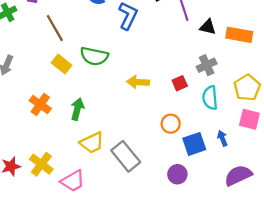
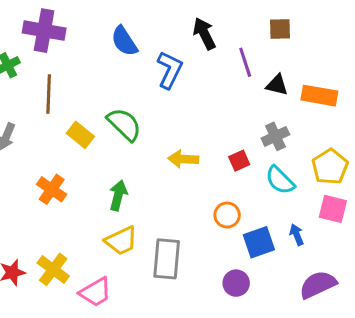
brown line: (55, 28) -> (49, 94), moved, turned 32
green semicircle: (94, 56) -> (124, 124), turned -148
cyan semicircle: (210, 98) -> (280, 180), turned -40
green arrow: (77, 109) -> (118, 195), moved
gray rectangle: (126, 156) -> (167, 259), turned 44

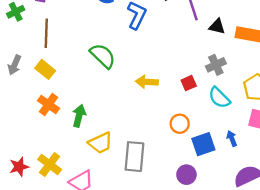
yellow rectangle: (80, 135) -> (45, 69), moved
green arrow: (118, 195) -> (79, 116), moved

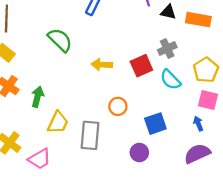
red square: (189, 83) -> (141, 66), size x1.5
orange circle: (180, 124) -> (118, 106), moved
blue arrow: (232, 138) -> (198, 124), moved
yellow trapezoid: (101, 143) -> (58, 122), turned -40

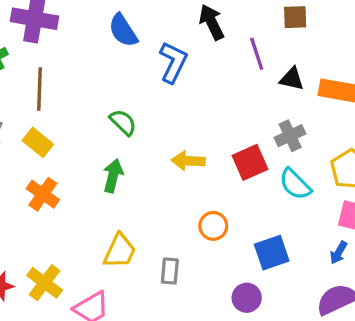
green semicircle: (60, 40) -> (123, 122), size x0.7
green arrow: (38, 97) -> (113, 176), moved
blue arrow: (198, 124) -> (339, 253), turned -128
gray rectangle: (90, 135) -> (170, 271), size x0.6

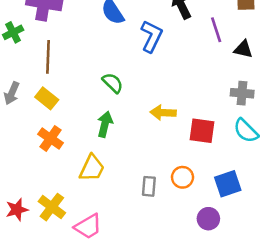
gray cross: (290, 136) -> (242, 93), turned 30
red square: (250, 162) -> (202, 131), moved, turned 32
orange circle: (213, 226) -> (183, 177), moved
yellow trapezoid: (120, 251) -> (92, 168), moved
gray rectangle: (170, 271) -> (149, 186), moved

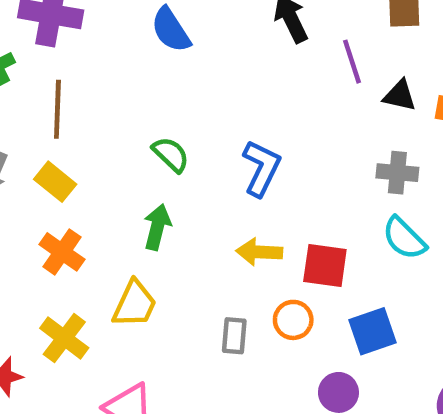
blue L-shape: (151, 36) -> (261, 168), moved
yellow arrow: (163, 113) -> (259, 252), moved
red square: (202, 131) -> (325, 266), moved
yellow cross: (52, 207) -> (64, 338), moved

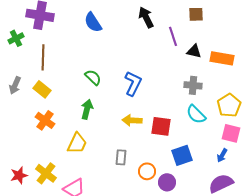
orange circle: (293, 320) -> (147, 171), moved
yellow cross: (64, 338) -> (46, 173), moved

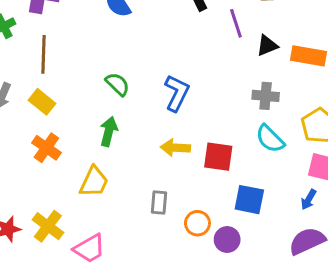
black triangle: (194, 51) -> (267, 46), turned -35
blue square: (182, 155) -> (249, 200), turned 30

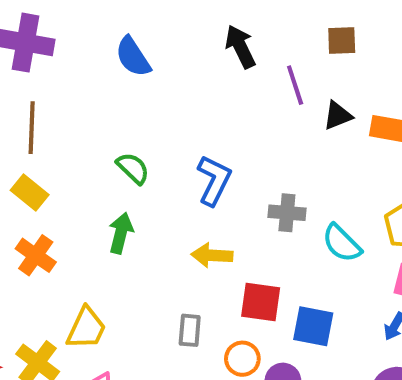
gray cross: (266, 96) -> (287, 213), moved
red square: (218, 157) -> (261, 302), moved
yellow trapezoid: (94, 182) -> (86, 328), moved

